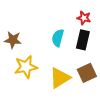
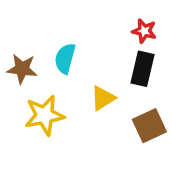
cyan semicircle: (58, 38) -> (65, 58), moved
yellow triangle: (60, 78) -> (103, 98), moved, size x0.7

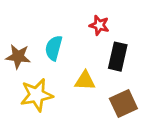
red star: (144, 31) -> (99, 25), moved
yellow triangle: (103, 98) -> (85, 81), turned 35

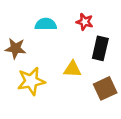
cyan semicircle: (54, 48) -> (46, 24), moved, turned 75

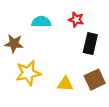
yellow triangle: (72, 69) -> (65, 84), moved

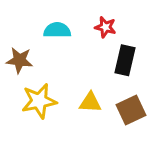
yellow triangle: (65, 84) -> (90, 102), moved

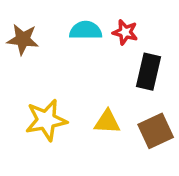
cyan semicircle: (57, 30) -> (86, 30), moved
brown star: (19, 60) -> (23, 39), moved

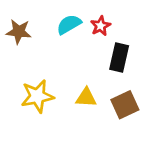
cyan semicircle: (86, 30) -> (69, 24), turned -30
red star: (125, 32) -> (100, 26), turned 30

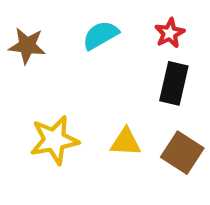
red star: (100, 26) -> (170, 33), moved
brown square: (125, 105) -> (182, 153), turned -32

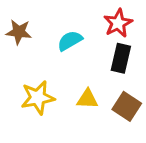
red star: (170, 33) -> (118, 23), size x1.4
cyan semicircle: (100, 35) -> (70, 41), moved

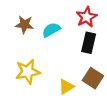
brown star: (19, 32) -> (24, 25), moved
yellow triangle: (87, 99) -> (66, 87), moved, turned -35

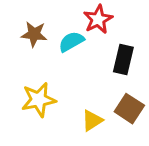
red star: (87, 17) -> (98, 19), moved

